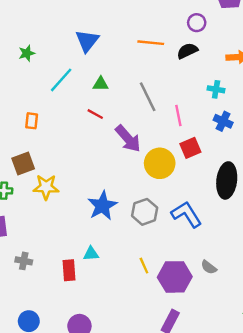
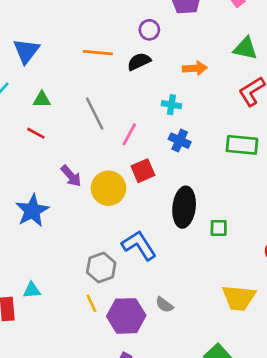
pink line: (178, 116) -> (129, 134), turned 40
purple arrow: (128, 139) -> (71, 176), moved, size x0.7
blue star: (102, 206) -> (32, 211), moved
gray hexagon: (145, 212) -> (101, 268), moved

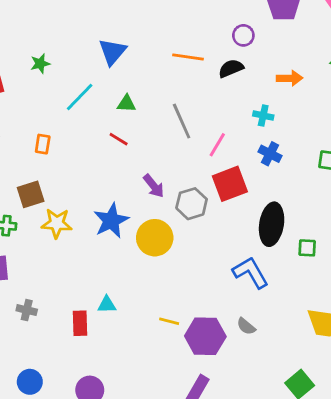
red square: (143, 171) -> (230, 184), size x1.4
yellow circle: (109, 188) -> (155, 238), moved
blue L-shape: (139, 245) -> (251, 273), moved
gray hexagon: (101, 268) -> (192, 204), moved
yellow line: (91, 303) -> (169, 321), turned -54

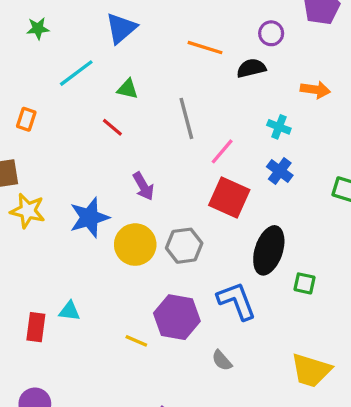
red square: (230, 184) -> (229, 198), turned 36
gray hexagon: (192, 204) -> (184, 246), moved
purple hexagon: (205, 336) -> (177, 317), moved

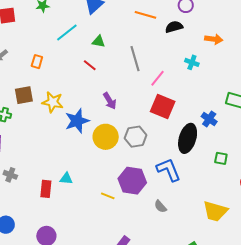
blue cross: (280, 171) -> (209, 119), moved
yellow star: (28, 211) -> (53, 102), moved
green square: (304, 283) -> (221, 158), moved

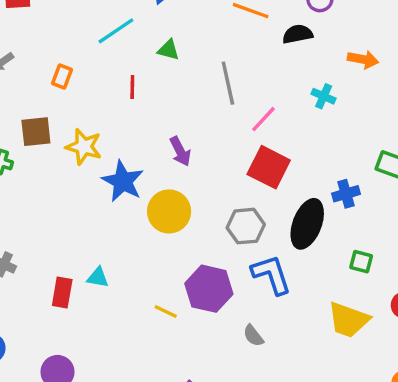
red line: (90, 65) -> (132, 87), moved, turned 48
blue cross: (209, 119) -> (346, 194), turned 35
blue star: (77, 121) -> (123, 181), turned -30
gray hexagon: (136, 137) -> (246, 226), moved
yellow trapezoid: (215, 211) -> (348, 320), moved

